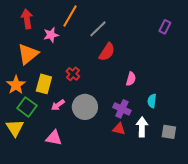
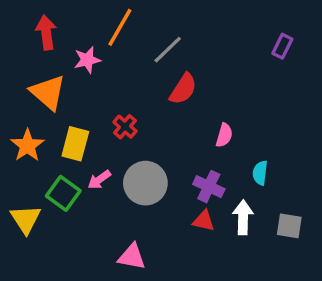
orange triangle: (28, 54) -> (48, 92), turned -40
green square: (27, 107) -> (63, 193), moved
pink triangle: (54, 138) -> (132, 257), moved

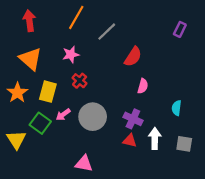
pink star: (87, 60) -> (71, 54), moved
red semicircle: (183, 89) -> (133, 57), moved
cyan semicircle: (260, 173) -> (177, 108), moved

